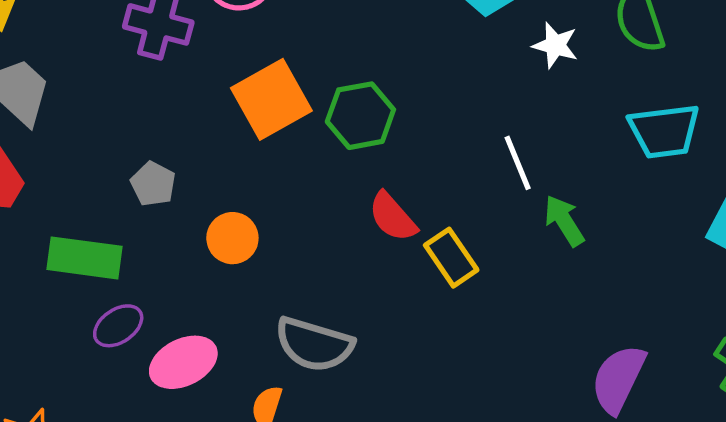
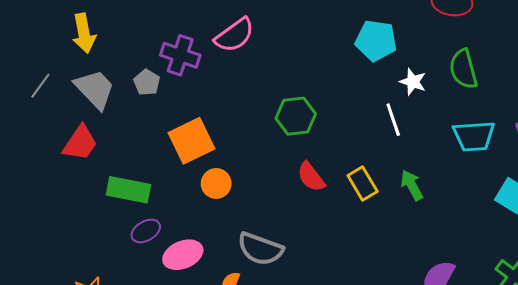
orange square: (271, 99) -> (192, 141), moved
white line: (518, 163) -> (393, 120), moved
gray pentagon: (153, 184) -> (147, 82), moved
yellow rectangle: (451, 258) -> (363, 183), moved

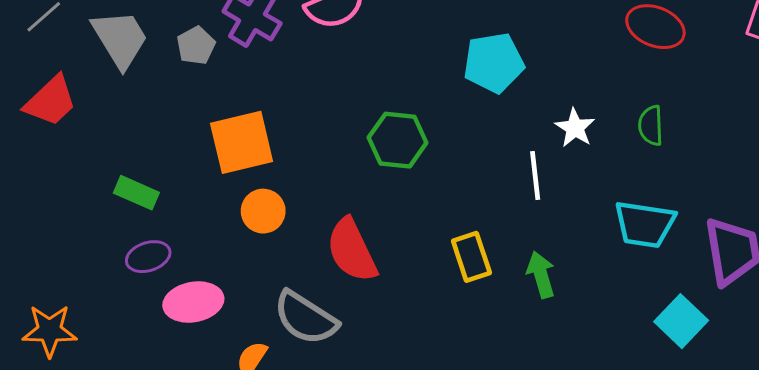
cyan pentagon: (376, 41) -> (494, 63), moved, turned -30
green semicircle: (463, 69) -> (651, 126), size x0.7
red trapezoid: (80, 143) -> (51, 101), moved
red semicircle: (311, 177) -> (352, 250), moved, size x1.4
green rectangle: (128, 190) -> (136, 193), size x0.7

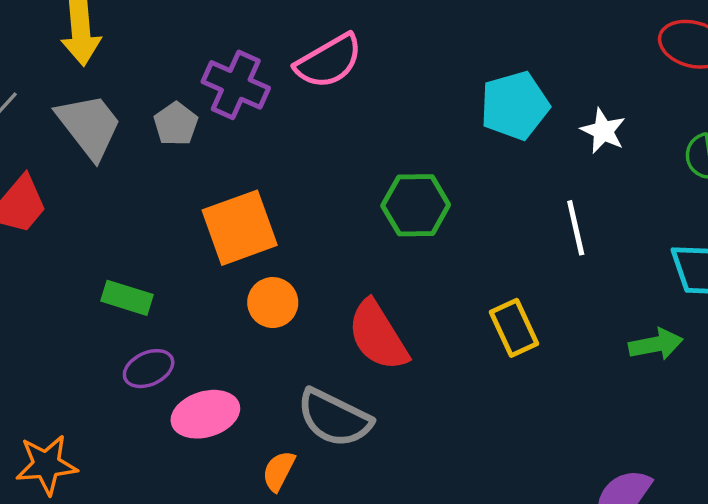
white star: (575, 128) -> (603, 131), moved
green arrow: (541, 275) -> (656, 344), moved, turned 102

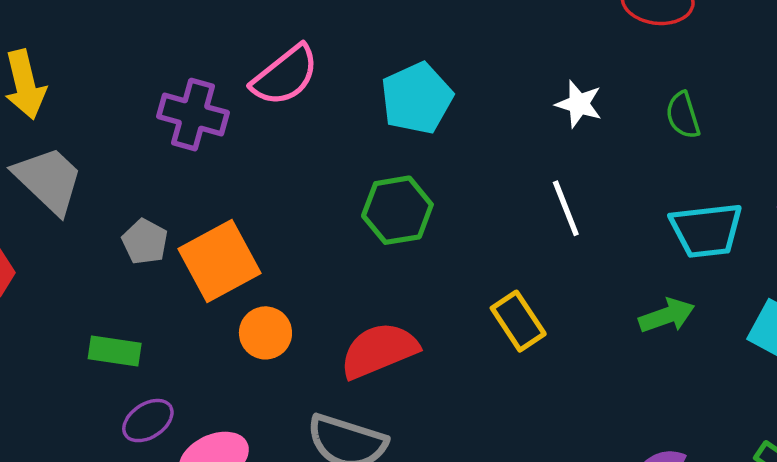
cyan pentagon: (515, 106) -> (417, 98), moved
gray pentagon: (176, 124) -> (145, 242), moved
red semicircle: (378, 336) -> (379, 350), turned 108

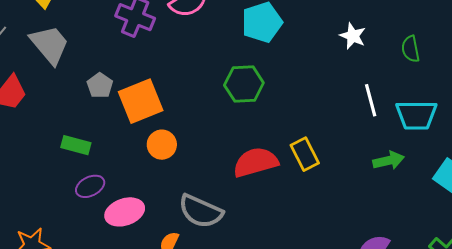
white line: (566, 208) -> (371, 100), moved
red semicircle: (379, 350) -> (256, 162), moved

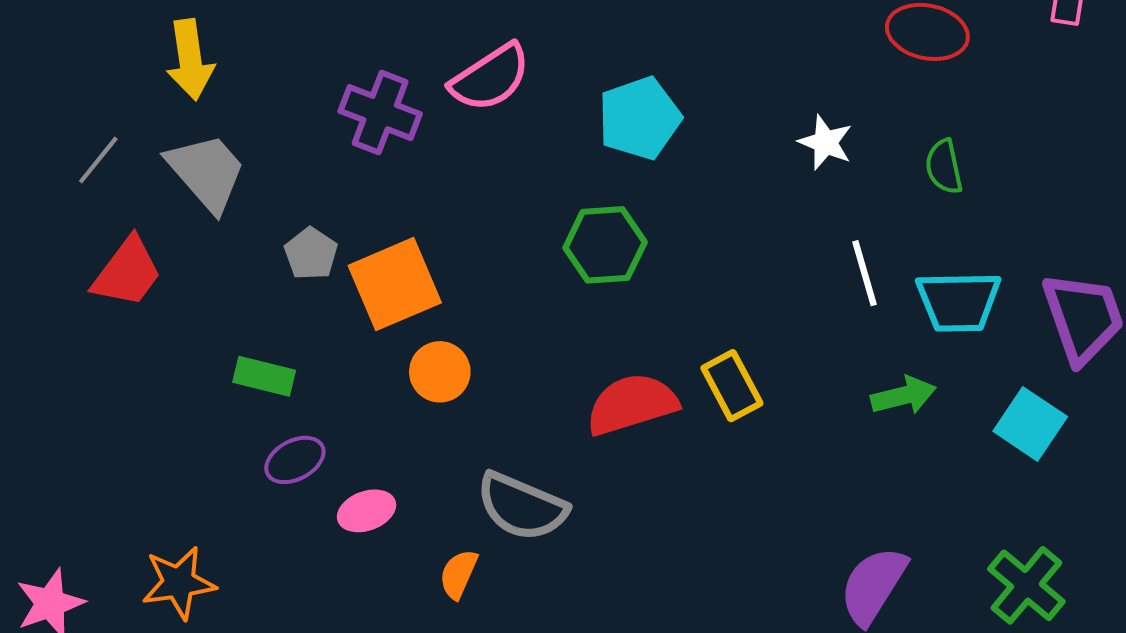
pink ellipse: (125, 212) -> (367, 511), size x0.7

